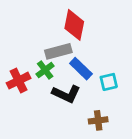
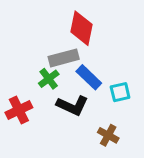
red cross: (19, 81) -> (19, 110), moved
brown cross: (98, 120) -> (108, 135), turned 36

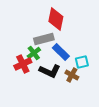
red cross: (19, 110) -> (23, 64), moved
brown cross: (108, 135) -> (72, 75), moved

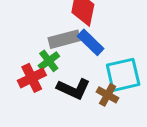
blue rectangle: (61, 52) -> (91, 42), moved
cyan square: (82, 62) -> (123, 75), size x1.6

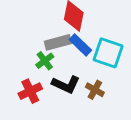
cyan square: (123, 75) -> (108, 53), moved, turned 32
red cross: (32, 78) -> (30, 91), moved

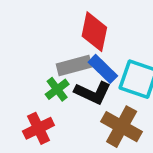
black L-shape: (66, 84) -> (93, 93), moved
brown cross: (95, 90) -> (122, 127), size x1.6

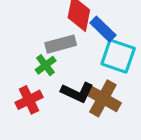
blue rectangle: (103, 69) -> (103, 29), moved
black L-shape: (93, 93) -> (77, 92), moved

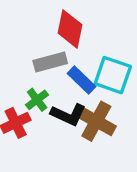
blue rectangle: (103, 29) -> (81, 80), moved
green cross: (46, 65) -> (37, 100), moved

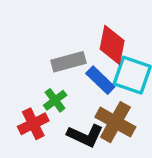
red diamond: (70, 29) -> (112, 45), moved
black L-shape: (68, 115) -> (85, 135), moved

